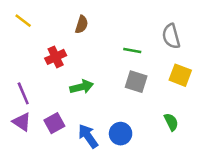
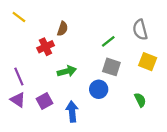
brown semicircle: (82, 25) -> (63, 29), moved
green line: (132, 50) -> (108, 41), turned -48
blue circle: (121, 134) -> (99, 89), moved
blue arrow: (88, 136) -> (72, 112), turned 30

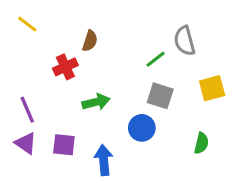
gray semicircle: (140, 30) -> (185, 41), moved
yellow square: (148, 62) -> (212, 88), turned -36
green semicircle: (140, 100) -> (201, 143), turned 40
purple square: (44, 101) -> (64, 145), turned 35

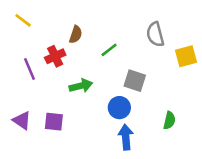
green line: (156, 59) -> (109, 50), moved
yellow square: (212, 88) -> (186, 56), moved
purple line: (27, 110) -> (30, 69), moved
blue arrow: (104, 160) -> (126, 137), moved

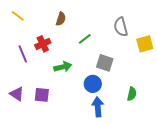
brown semicircle: (76, 34) -> (61, 19), moved

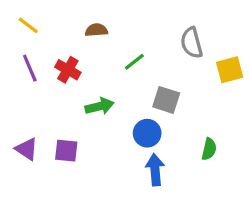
brown semicircle: (61, 19) -> (96, 30), turned -112
red cross: (43, 44) -> (68, 70), turned -35
purple line: (23, 54) -> (30, 68), moved

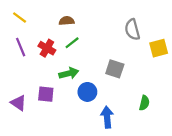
green line: (134, 62) -> (72, 43), moved
blue circle: (147, 133) -> (87, 92), moved
purple square: (66, 151) -> (46, 94), moved

